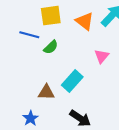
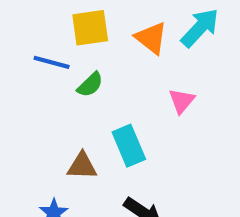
cyan rectangle: (72, 81) -> (129, 146), turned -65

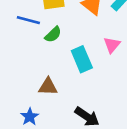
cyan rectangle: (129, 146) -> (82, 59), moved

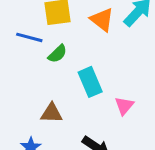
pink triangle: (112, 45) -> (124, 106), moved

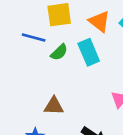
cyan rectangle: (90, 82) -> (89, 52), moved

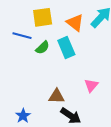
brown triangle: (54, 106) -> (57, 96), moved

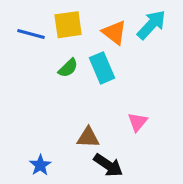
blue line: (22, 36) -> (31, 34), moved

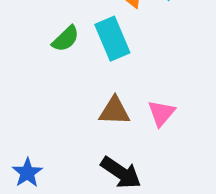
brown triangle: (88, 137) -> (115, 111), moved

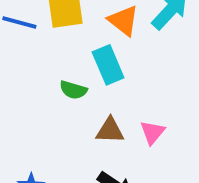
green semicircle: (66, 39) -> (73, 90), moved, turned 60

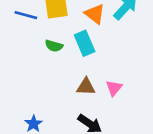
green semicircle: (73, 90) -> (54, 46), moved

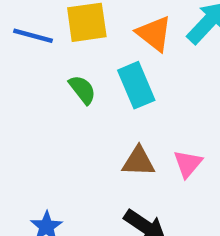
green semicircle: (54, 46) -> (82, 90), turned -144

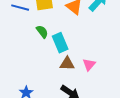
cyan rectangle: (136, 85) -> (60, 43), moved

